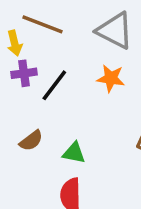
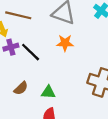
black line: (54, 85) -> (31, 52), turned -75

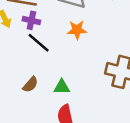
purple cross: (11, 47) -> (31, 20), moved, turned 32

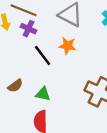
black line: (39, 43) -> (43, 55), moved

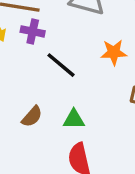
orange star: (67, 46) -> (114, 52), moved

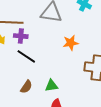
black line: (61, 65) -> (26, 56), moved

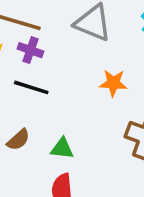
black line: (26, 56) -> (31, 87), turned -30

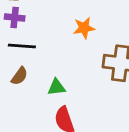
brown semicircle: (18, 140) -> (19, 76), moved

